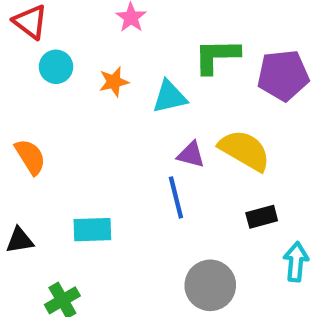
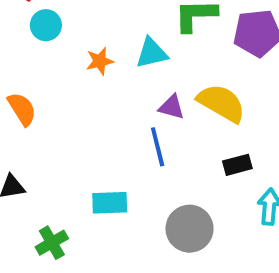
orange star: (114, 82) -> (100, 61), moved
cyan rectangle: (92, 230) -> (110, 203), moved

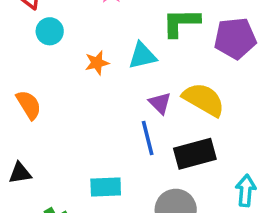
purple triangle: (172, 107) -> (160, 103), turned 30
black rectangle: (237, 165) -> (195, 154), moved, size x1.6

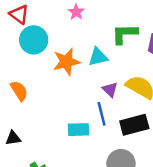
cyan circle: (50, 31) -> (34, 40), size x1.5
orange star: (97, 63) -> (66, 62), size x1.6
cyan rectangle: (106, 187) -> (79, 130), moved

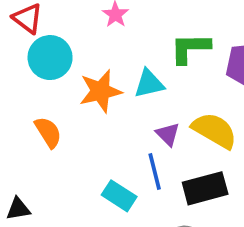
orange semicircle: (19, 91) -> (48, 132), moved
cyan rectangle: (79, 130) -> (119, 196), turned 35

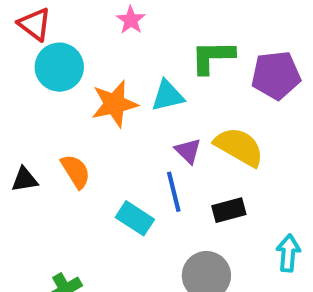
orange semicircle: (48, 132) -> (76, 171), moved
black rectangle: (205, 188) -> (229, 210), size x0.7
black triangle: (18, 209) -> (25, 180), moved

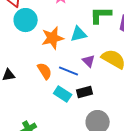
orange semicircle: (76, 171) -> (45, 71), moved
blue line: (174, 192) -> (69, 71), moved, turned -54
black rectangle: (229, 210) -> (85, 92), moved

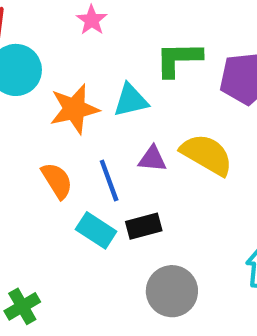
purple triangle: (89, 61) -> (152, 159), turned -40
blue line: (69, 71) -> (109, 181), turned 48

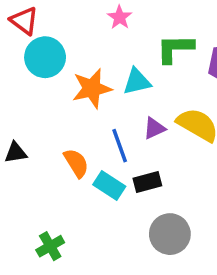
pink star: (92, 20) -> (120, 17), moved
purple triangle: (152, 159) -> (154, 128), turned -30
orange semicircle: (57, 181) -> (76, 163), moved

